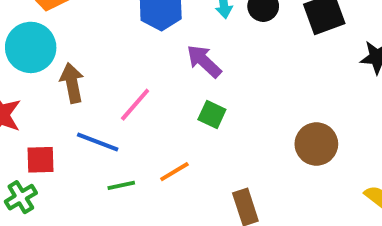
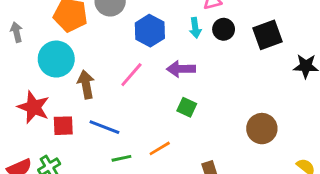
purple arrow: (204, 61) -> (181, 69), turned -44
pink line: (135, 105) -> (131, 75), moved
red square: (40, 160) -> (63, 126), moved

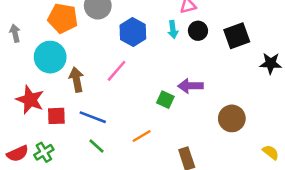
purple arrow: (181, 69) -> (190, 86), moved
green line: (121, 158) -> (96, 146), moved, turned 54

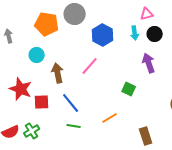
cyan circle: (50, 57) -> (37, 55), size x0.6
purple arrow: (190, 86) -> (149, 63), moved, turned 72
blue line: (93, 117) -> (71, 103), turned 30
green line: (96, 146) -> (74, 126), turned -32

